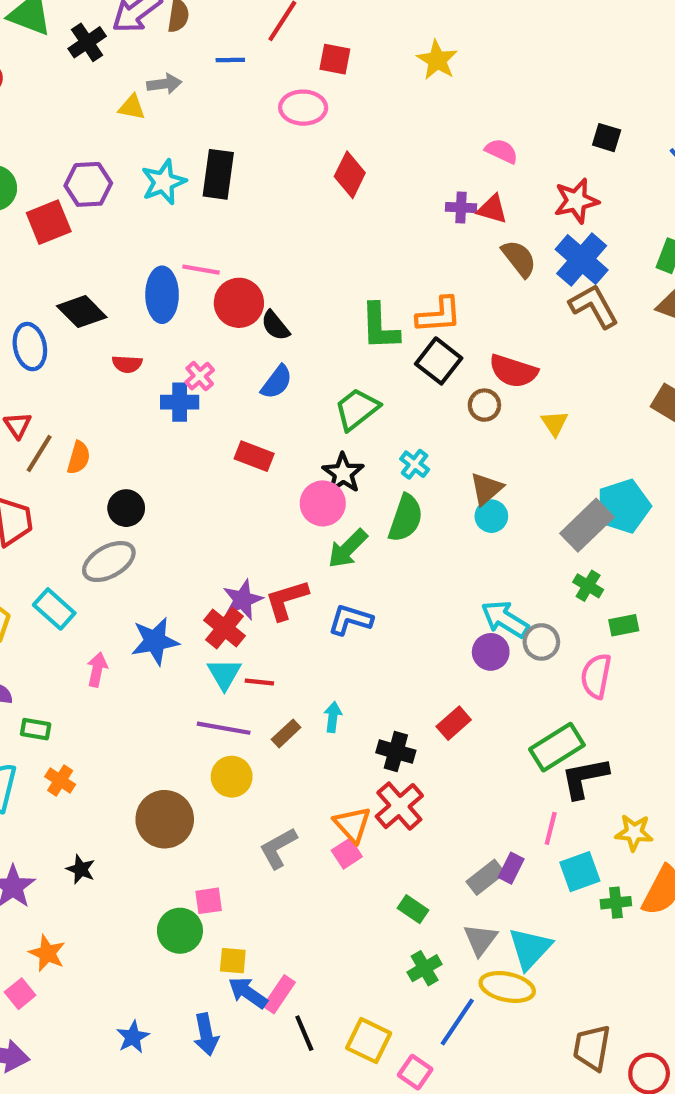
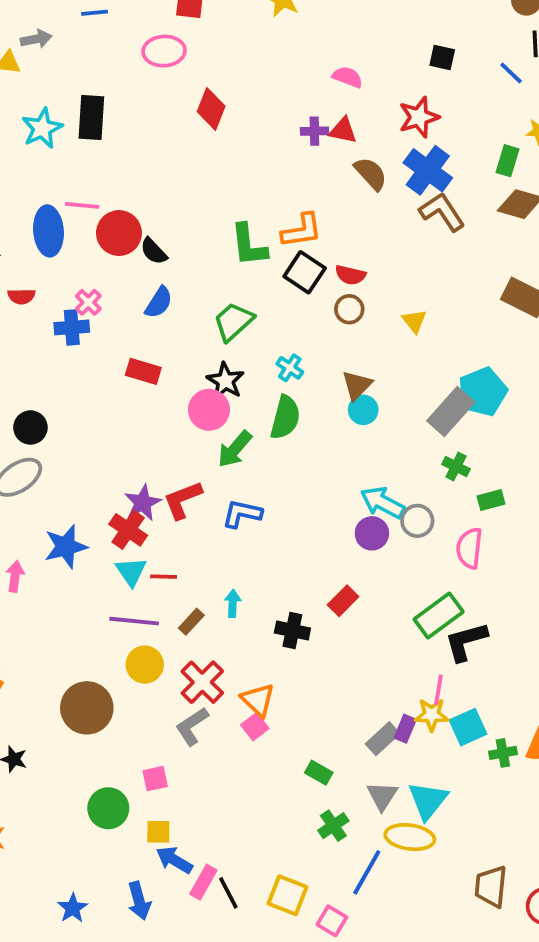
red semicircle: (513, 371) -> (350, 275), moved, size x0.7
red cross: (399, 806) -> (202, 682), moved
yellow star: (634, 833) -> (432, 715), moved
pink square: (209, 901) -> (155, 779), moved
pink rectangle: (279, 994) -> (203, 882), moved

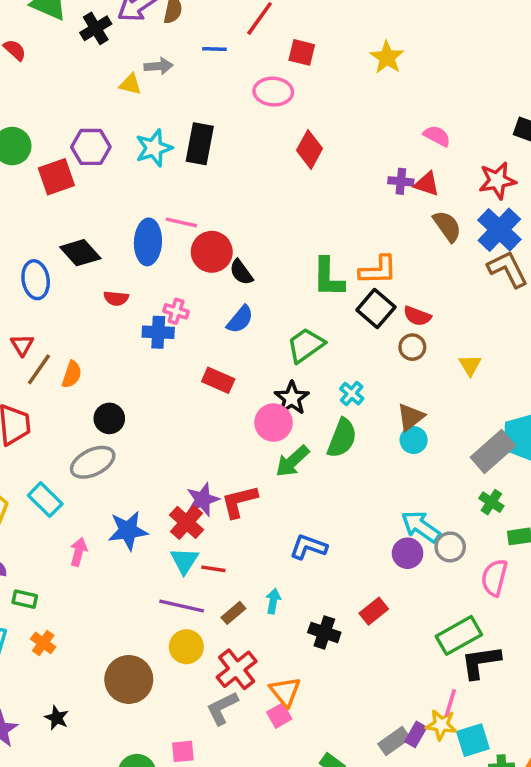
pink cross: (88, 302) -> (176, 311), turned -35
blue L-shape: (242, 514) -> (308, 547), moved

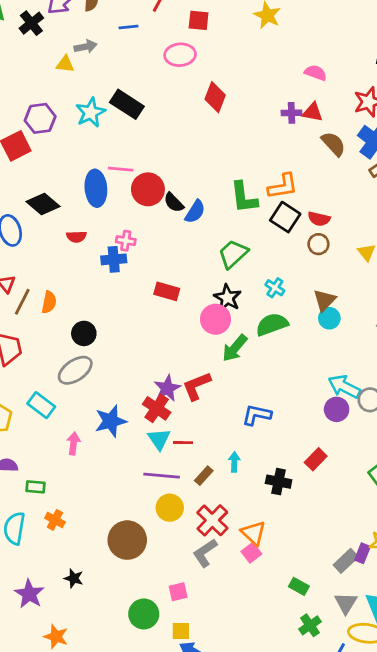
black rectangle: (200, 144) -> (127, 104), turned -60
blue semicircle: (240, 319) -> (195, 212), moved
green semicircle: (342, 438) -> (272, 324), turned -124

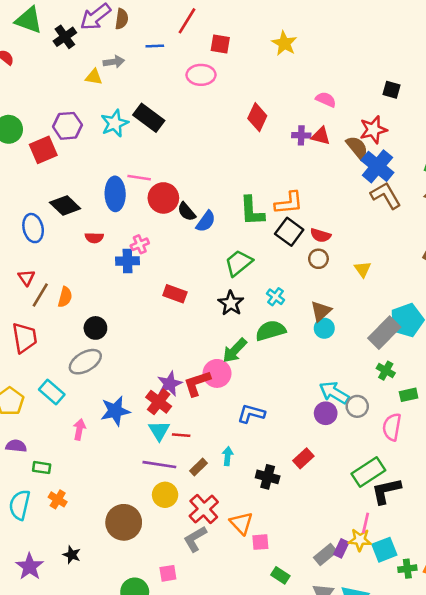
red diamond: (215, 97) -> (257, 117), moved
brown semicircle: (333, 144) -> (357, 147), moved
pink cross: (126, 241) -> (140, 244), turned -36
pink circle: (216, 319) -> (217, 373), moved
pink square: (251, 553) -> (260, 542), moved, turned 30

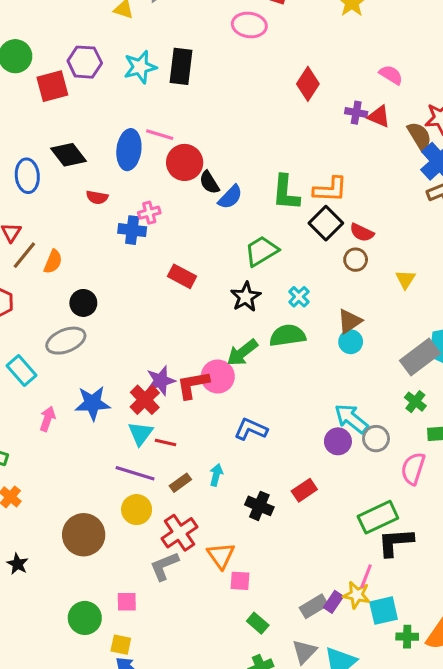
black rectangle: (149, 118) -> (181, 66), turned 52

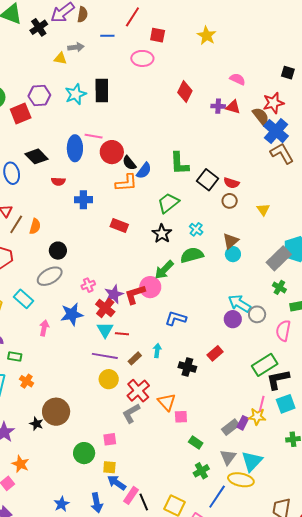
orange L-shape: (330, 189) -> (126, 183), moved
pink cross: (149, 213) -> (88, 285), moved
brown circle: (84, 535) -> (56, 412), moved
cyan square: (384, 611) -> (286, 404), moved

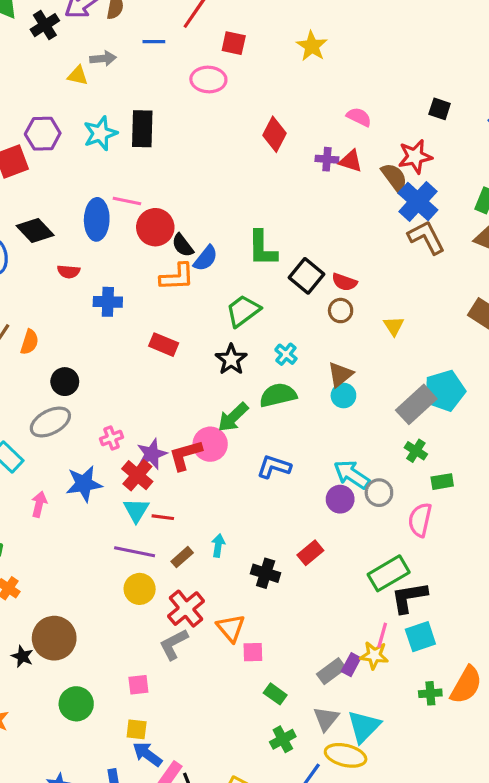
blue L-shape: (176, 318) -> (274, 467), moved
green circle: (84, 453) -> (76, 704), moved

